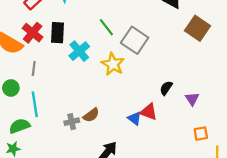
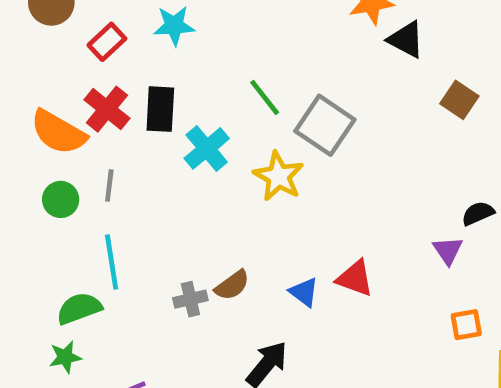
brown square: (198, 28) -> (459, 100), size x0.7
green circle: (11, 88) -> (61, 199), moved
black semicircle: (166, 88) -> (478, 213), moved, turned 32
blue triangle: (135, 118) -> (304, 292), moved

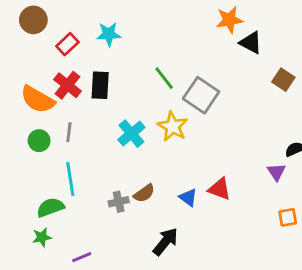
cyan cross: (207, 148) -> (131, 134), moved

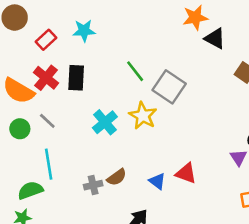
gray line: (69, 132) -> (47, 121), turned -54

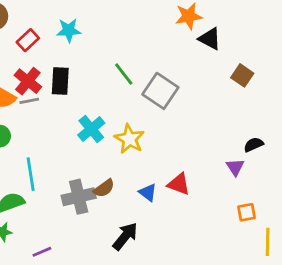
yellow star: (143, 116) -> (129, 139), moved
gray line: (47, 121) -> (29, 101), moved, turned -54
gray cross: (93, 185) -> (79, 197), size x1.6

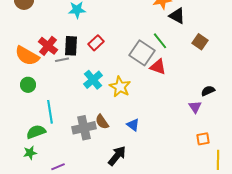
red rectangle: (28, 40) -> (96, 43), moved
green line: (124, 74) -> (160, 41), moved
gray line: (29, 101) -> (62, 60), moved
red triangle: (179, 184) -> (158, 67), moved
brown semicircle: (104, 188) -> (102, 122), turned 91

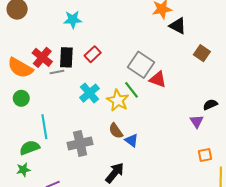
green line: (160, 41) -> (132, 90), moved
brown semicircle: (102, 122) -> (116, 131), moved

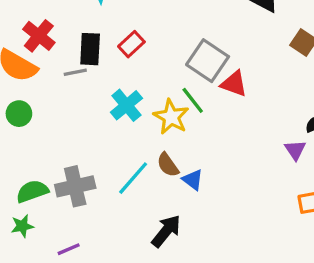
red cross: (42, 57) -> (39, 36), moved
cyan line: (44, 127) -> (133, 178), moved, turned 50
gray cross: (80, 143) -> (75, 186), moved

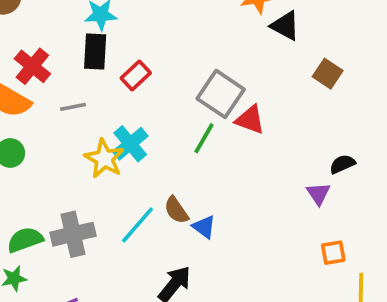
black rectangle: (90, 49) -> (95, 51), moved
green line: (193, 100) -> (204, 138), turned 68
yellow star: (171, 117) -> (104, 159), moved

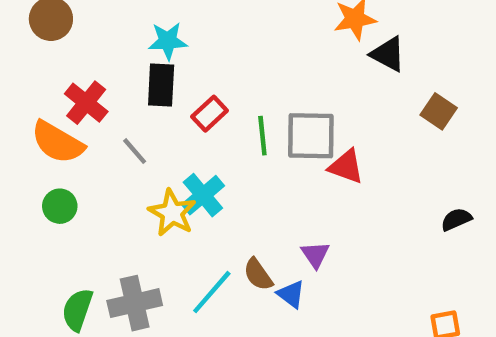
gray square: (221, 94) -> (311, 136), turned -33
gray line: (73, 107) -> (135, 151), turned 60
green line: (204, 138) -> (262, 136), moved, turned -36
purple triangle: (318, 194) -> (315, 255), moved
green semicircle: (25, 240) -> (77, 310), turned -51

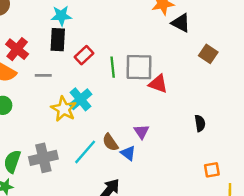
gray line: (135, 151) -> (43, 75), turned -49
black semicircle: (456, 219) -> (200, 123), moved, turned 105

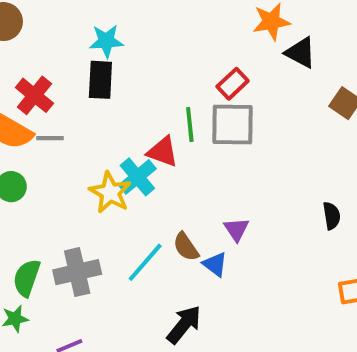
red rectangle: (84, 55) -> (233, 84), moved
gray line: (43, 75) -> (50, 138), moved
red triangle: (158, 84) -> (163, 152), moved

